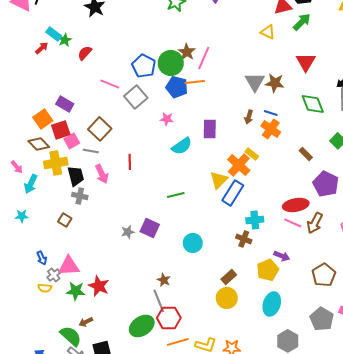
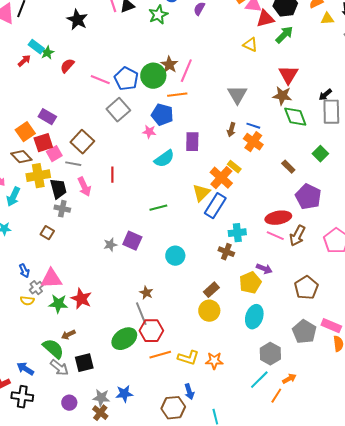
brown star: (275, 83) -> (282, 96), moved
pink line: (110, 84) -> (100, 80), moved
blue pentagon: (177, 87) -> (162, 115), moved

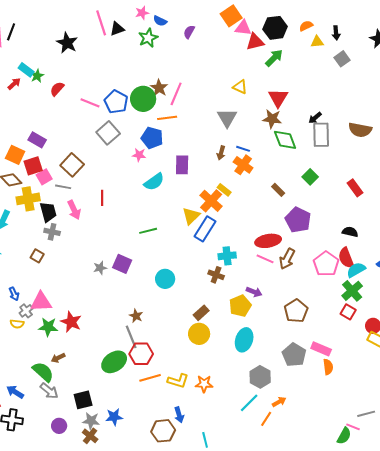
yellow triangle: (250, 45) -> (240, 87), moved
orange square: (25, 132) -> (15, 155), turned -30
black square: (84, 363) -> (83, 400), moved

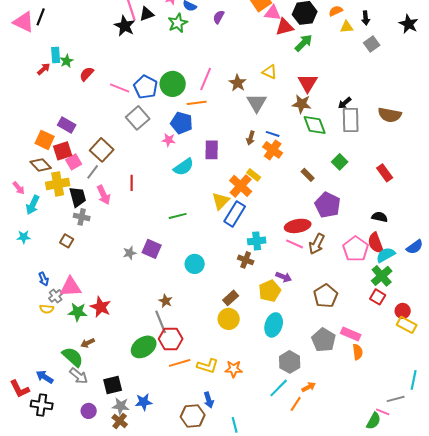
black star: (67, 43) -> (125, 26), moved
cyan rectangle: (26, 70) -> (56, 55), turned 49
brown star: (159, 88) -> (238, 83), moved
gray line: (63, 187) -> (93, 172), turned -63

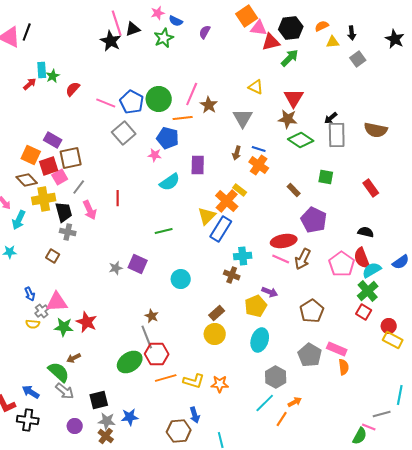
brown star: (238, 83) -> (209, 105), moved
green diamond: (315, 125) -> (301, 140), turned -35
brown square: (102, 150) -> (71, 158), moved, turned 35
green square: (340, 162) -> (326, 177), turned -35

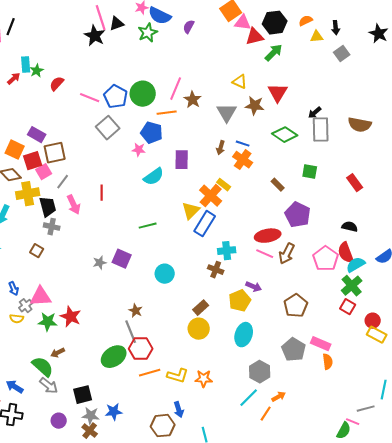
blue semicircle: (176, 21) -> (160, 16), size x1.6
brown star: (288, 119) -> (255, 106), moved

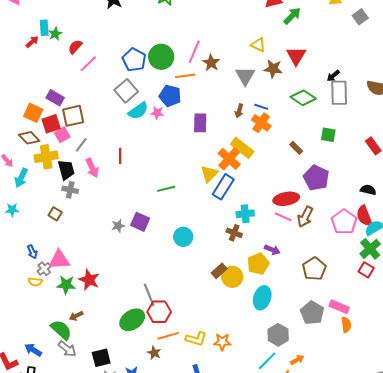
pink line: (90, 98) -> (88, 64), moved, turned -66
cyan semicircle: (154, 177) -> (138, 111), moved
yellow rectangle: (224, 185) -> (242, 148), size x1.6
brown star: (136, 311) -> (154, 353), moved
yellow circle: (199, 329) -> (232, 277), moved

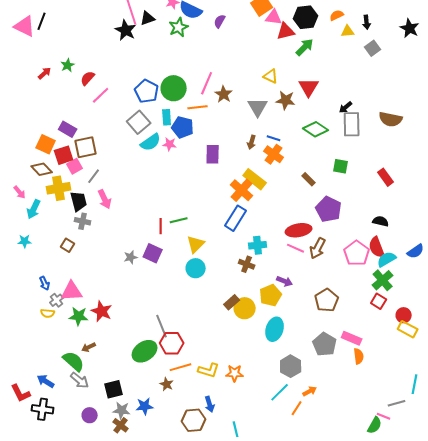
cyan rectangle: (44, 28) -> (167, 117), moved
red line: (120, 156) -> (161, 226), moved
yellow triangle: (209, 174) -> (196, 244), moved

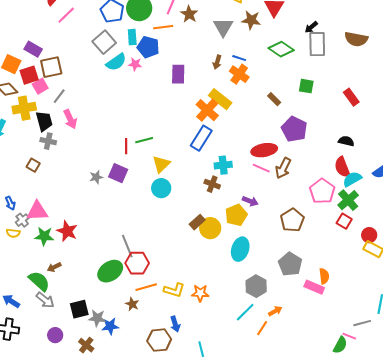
pink pentagon: (357, 253) -> (322, 191), moved
pink rectangle: (352, 338) -> (314, 287), moved
gray star: (122, 410) -> (97, 318), moved

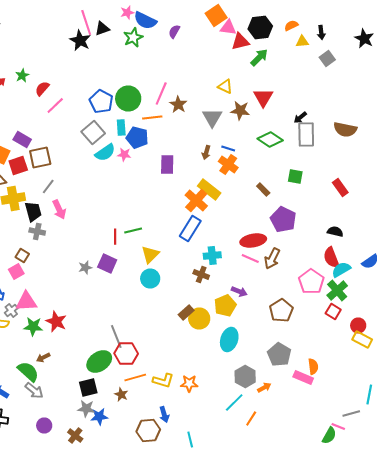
pink square: (40, 86) -> (16, 272), moved
black square: (79, 309) -> (88, 388), moved
orange arrow: (275, 311) -> (264, 388), moved

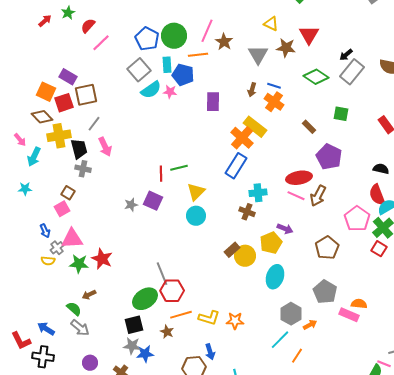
gray rectangle: (306, 134) -> (352, 72), turned 40
orange semicircle: (313, 366) -> (359, 304), turned -77
green semicircle: (28, 372) -> (74, 309), size x0.7

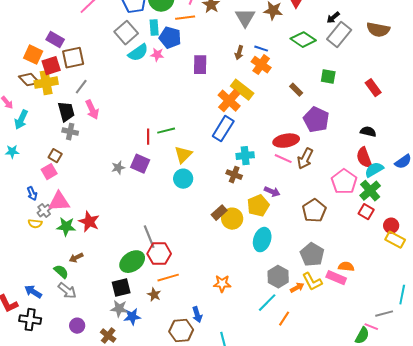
yellow cross: (59, 136) -> (46, 83), moved
yellow L-shape: (209, 318) -> (312, 282), moved, turned 45

